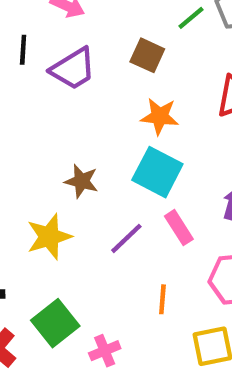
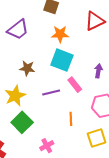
purple trapezoid: (73, 69) -> (18, 30), moved
purple line: (126, 238) -> (51, 92), turned 36
green square: (55, 323) -> (22, 122), moved

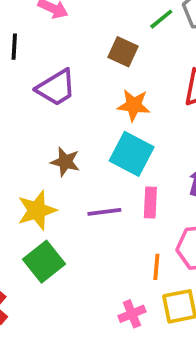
pink rectangle: (75, 85) -> (150, 202), turned 35
orange line: (71, 119) -> (156, 267), moved
pink cross: (47, 146) -> (132, 314), moved

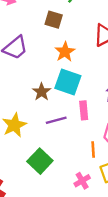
orange star: (134, 105) -> (65, 52), turned -30
brown star: (65, 162) -> (42, 92), moved, turned 30
green square: (44, 262) -> (40, 161), moved

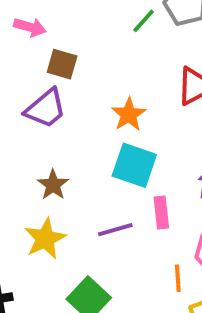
brown square: (54, 20) -> (62, 64), moved
brown star: (42, 92) -> (53, 185), moved

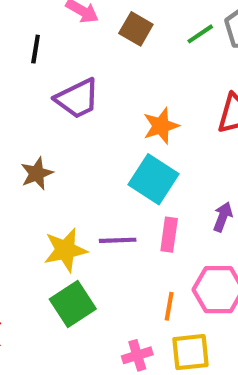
brown square: (62, 64) -> (136, 29), moved
brown star: (53, 185) -> (37, 173), moved
yellow star: (45, 239) -> (65, 250), moved

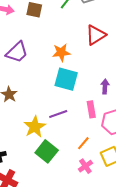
orange star: (161, 126) -> (61, 52), turned 30
pink rectangle: (169, 235) -> (91, 109), moved
orange line: (169, 306) -> (83, 143), moved, turned 48

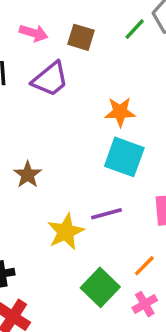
purple trapezoid: (17, 52) -> (50, 79), moved
green square: (47, 151) -> (100, 287), moved

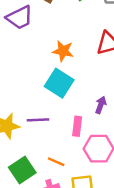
orange line: (144, 266) -> (56, 162), turned 56

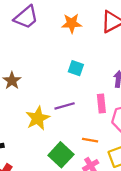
orange star: (63, 51) -> (72, 23), moved
cyan square: (59, 83) -> (76, 68), size x0.6

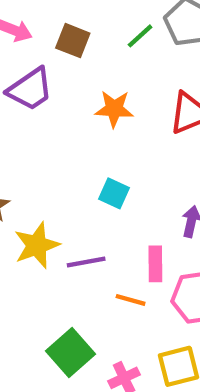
yellow star: (38, 118) -> (37, 245), moved
orange line: (90, 140) -> (131, 300), moved

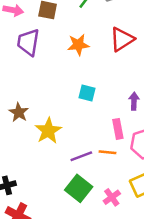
purple trapezoid: (30, 89) -> (28, 42), turned 144
purple line: (86, 262) -> (81, 156), moved

